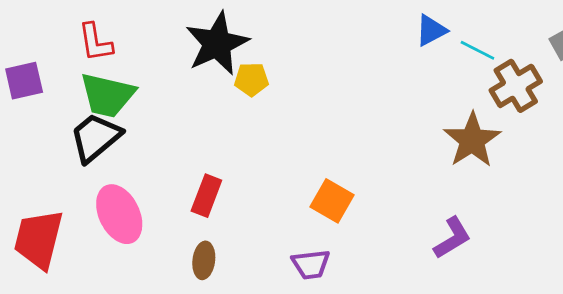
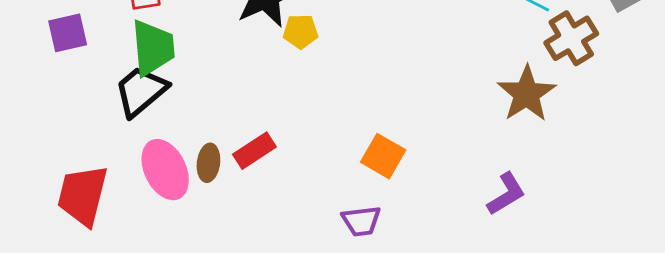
green trapezoid: (107, 95) -> (153, 48), turned -108
red rectangle: (206, 196) -> (254, 151), turned 36
brown ellipse: (204, 260) -> (208, 163), moved

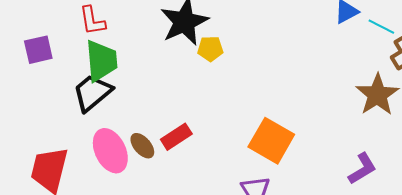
orange square: (383, 156) -> (271, 141), size x1.4
brown ellipse: (208, 163) -> (142, 146), turned -48

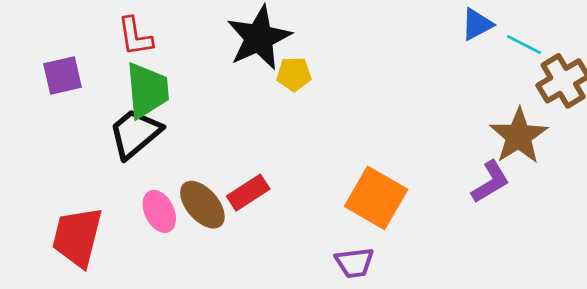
brown ellipse: (142, 146) -> (202, 205), size x1.4
pink ellipse: (110, 151) -> (159, 211), size x0.7
purple L-shape: (362, 169) -> (490, 182), moved

